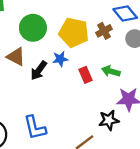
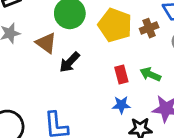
blue star: (60, 59) -> (121, 105), moved

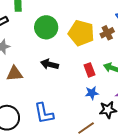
brown triangle: (46, 43) -> (15, 74), moved, turned -36
black arrow: (70, 62) -> (49, 64), turned 66

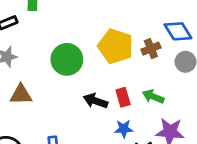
green circle: (46, 27) -> (67, 59), moved
black arrow: (49, 64) -> (96, 101), moved

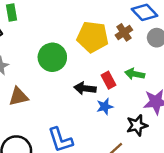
blue star: (124, 129) -> (105, 107), moved

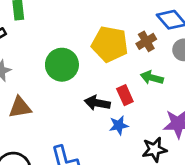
green arrow: (135, 74) -> (152, 78), moved

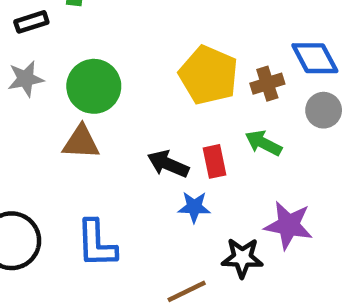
green circle: (62, 65) -> (94, 86), moved
brown triangle: (20, 107) -> (81, 142), moved

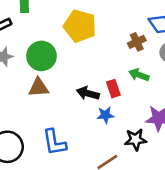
yellow pentagon: (209, 75) -> (80, 26), moved

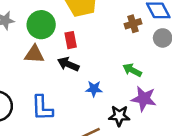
green arrow: (139, 75) -> (132, 70), moved
red rectangle: (113, 89) -> (71, 40), moved
black arrow: (88, 93) -> (68, 64), moved

